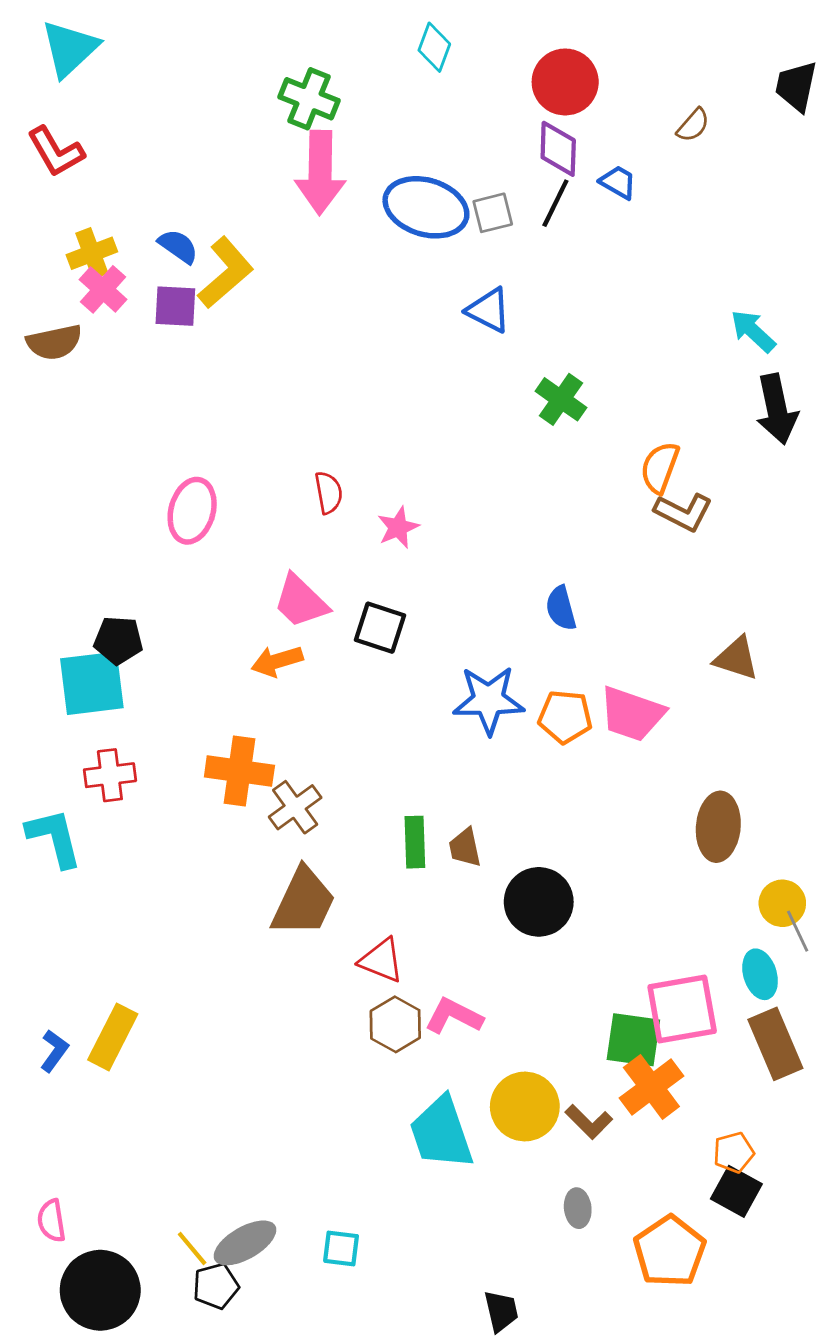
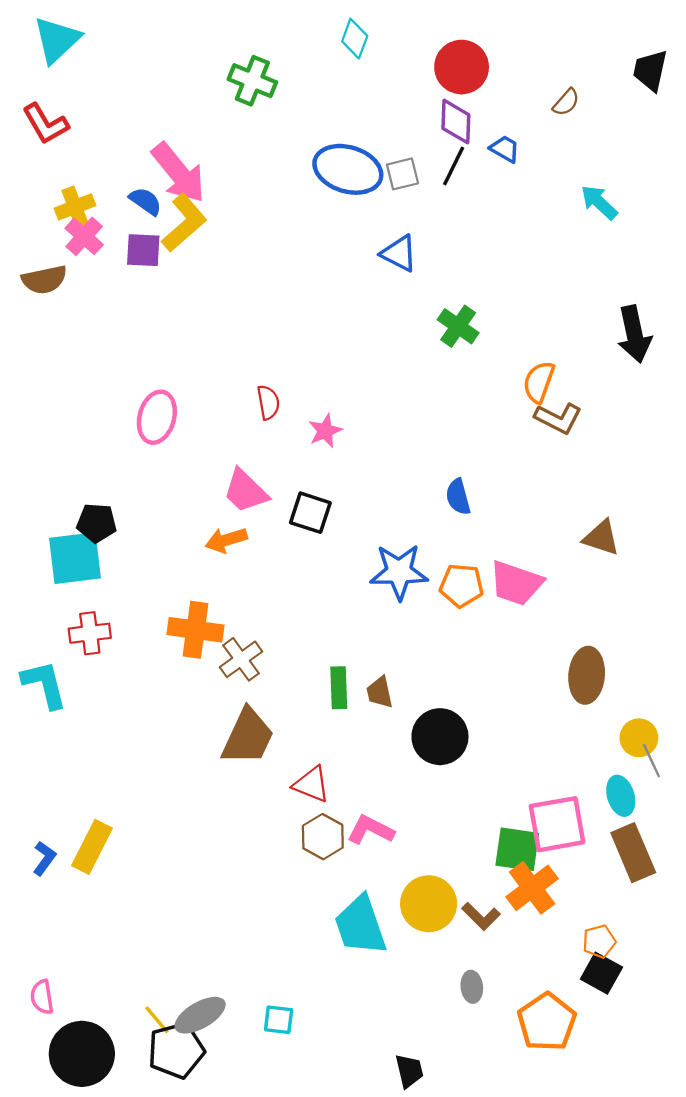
pink arrow: (320, 172) -> (178, 173), moved, turned -40
cyan arrow: (753, 331) -> (599, 202), moved
black pentagon: (216, 1286) -> (176, 1050), size x1.5

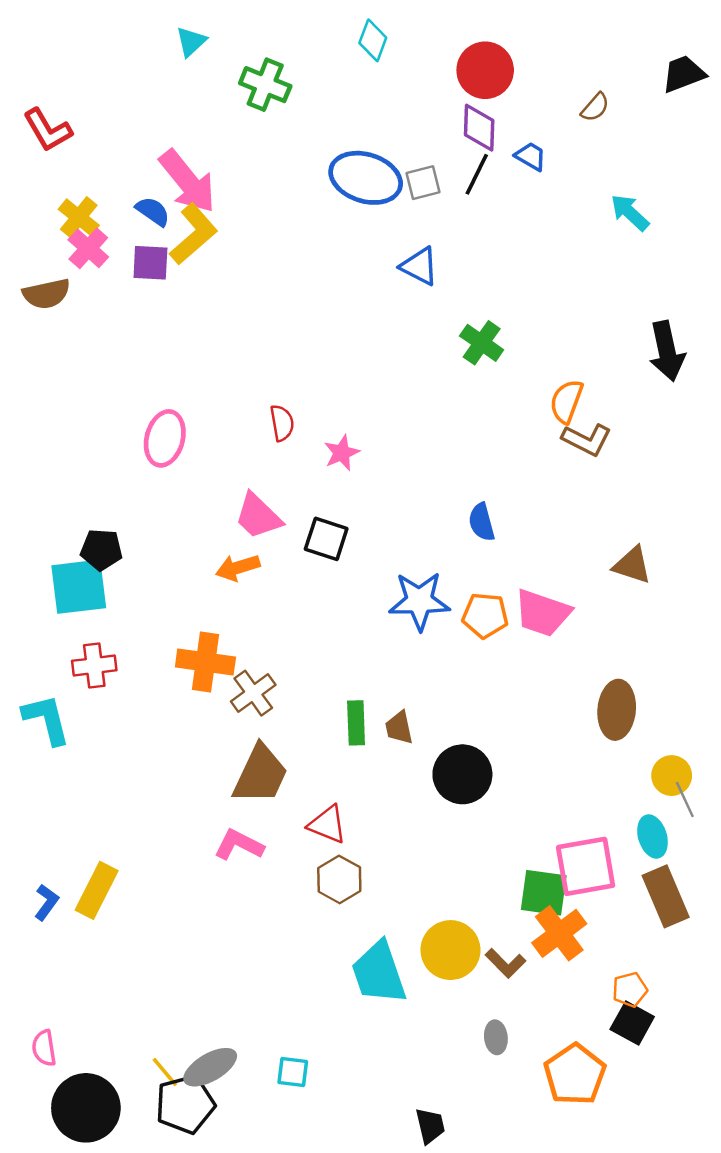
cyan triangle: (57, 40) -> (191, 42), moved, size x0.6
black trapezoid: (650, 70) -> (684, 74), turned 57
yellow cross: (75, 207) -> (79, 217), turned -30
pink L-shape: (371, 830) -> (239, 845), moved

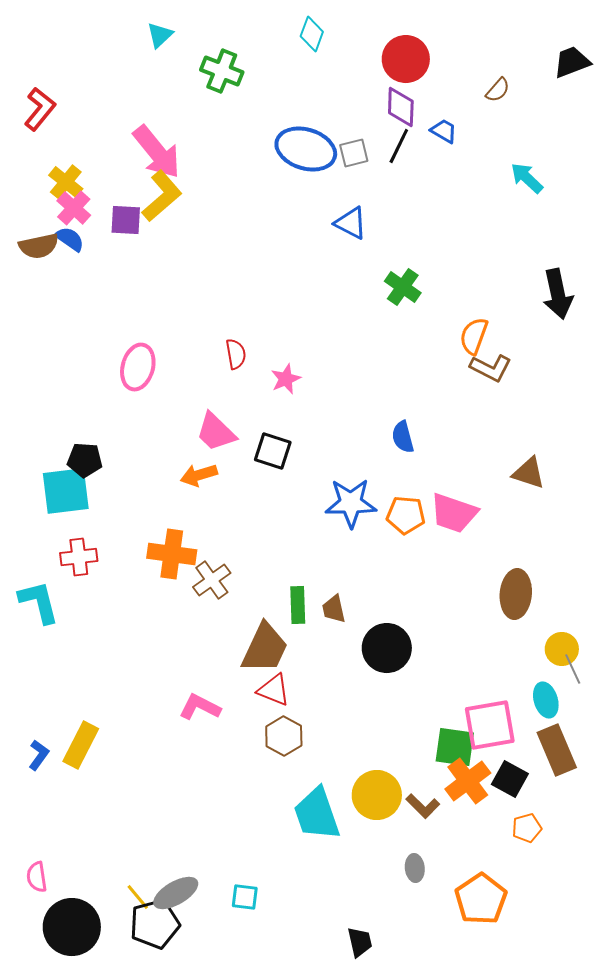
red L-shape: (48, 130) -> (40, 109), turned -111
blue semicircle: (153, 211) -> (70, 239), moved
brown trapezoid: (260, 774) -> (265, 648), moved
black square: (632, 1023) -> (510, 779), moved

